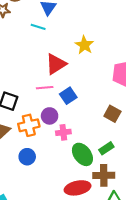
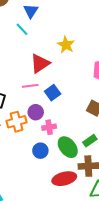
cyan line: (38, 27) -> (22, 29), turned 32
blue circle: (27, 157) -> (40, 151), moved

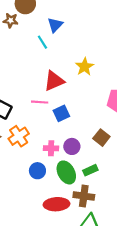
purple circle: (36, 112) -> (72, 146), moved
orange cross: (17, 122) -> (19, 136), turned -30

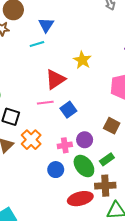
cyan line: (42, 42) -> (37, 44), turned -64

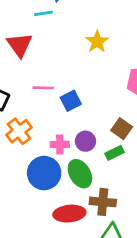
red triangle: (55, 79) -> (20, 45), moved, turned -40
green rectangle: (107, 159) -> (115, 153), moved
blue circle: (56, 170) -> (44, 173), size x1.6

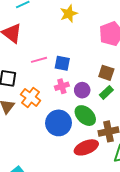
yellow star: (97, 42) -> (69, 14), turned 30
blue square: (71, 101) -> (62, 63), turned -35
pink cross: (60, 144) -> (62, 86), moved

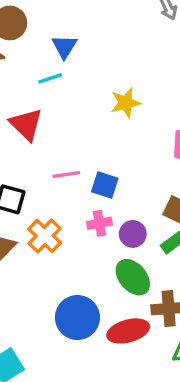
blue circle: (59, 123) -> (77, 318), moved

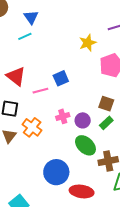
yellow star: (126, 103) -> (88, 43), moved
red triangle: (26, 124) -> (16, 76), moved
blue square: (105, 185) -> (61, 78), moved, turned -35
red ellipse: (128, 331) -> (82, 191), moved, turned 30

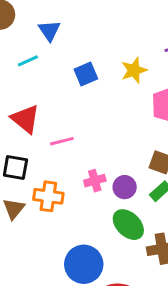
cyan line: (25, 36) -> (28, 61), moved
blue square: (61, 78) -> (86, 74), moved
orange cross: (32, 127) -> (48, 196), turned -30

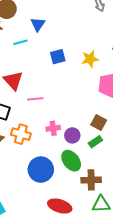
blue circle: (84, 264) -> (41, 170), moved

